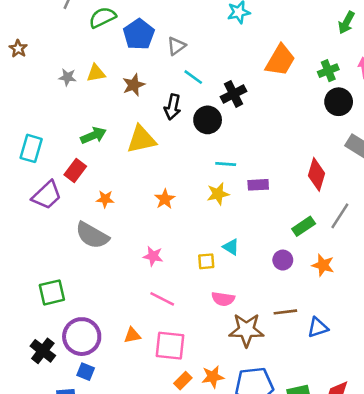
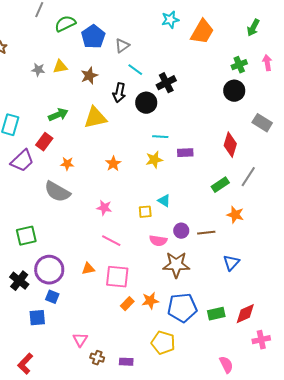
orange trapezoid: (280, 60) -> (202, 32), moved
black circle: (339, 102) -> (234, 91), moved
purple circle: (283, 260) -> (181, 231), moved
brown line: (285, 312) -> (206, 233), moved
blue triangle: (318, 327) -> (231, 263), turned -30

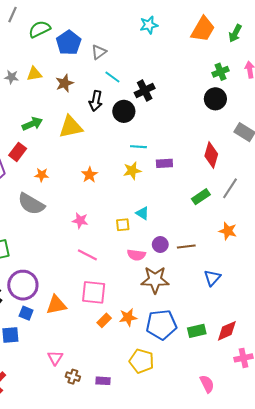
orange trapezoid: (202, 32) -> (203, 29), moved
orange star: (235, 215) -> (228, 231), moved
orange triangle: (88, 269) -> (56, 305), moved, size x1.5

